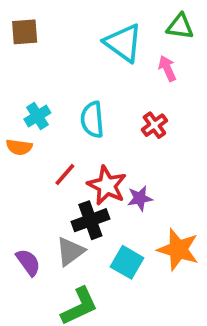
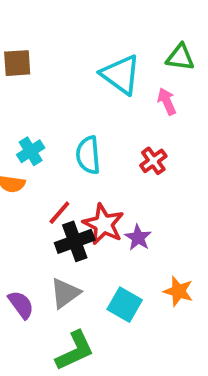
purple star: (140, 198) -> (138, 238), turned -30
black cross: (90, 220) -> (75, 241), moved
orange star: (178, 249) -> (178, 291), size x0.7

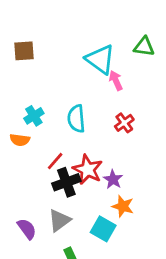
pink arrow: (167, 101) -> (116, 81), moved
orange star: (178, 291) -> (123, 206), moved

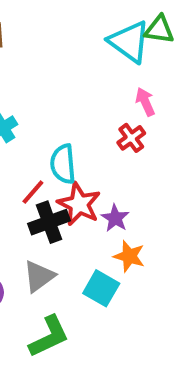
cyan triangle: (100, 59) -> (129, 42), moved
pink arrow: (116, 81) -> (145, 102), moved
cyan semicircle: (76, 119) -> (63, 164), moved

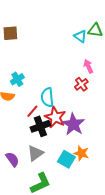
cyan triangle: (129, 42) -> (80, 36), size x0.6
purple star: (115, 218) -> (73, 124), size x1.6
orange star: (129, 256) -> (81, 153), moved

